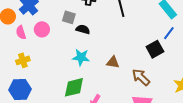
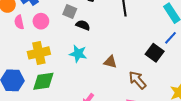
black square: (155, 49) -> (155, 53), turned -30
yellow cross: (23, 60) -> (39, 53), moved, size x1.5
green diamond: (74, 87) -> (43, 81), moved

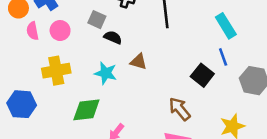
blue line: (171, 38) -> (223, 57), turned -64
brown triangle: (110, 62) -> (139, 62), moved
green diamond: (43, 81) -> (86, 110), moved

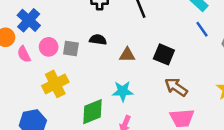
gray square: (97, 20) -> (71, 48), moved
cyan star: (106, 73) -> (123, 91), moved
black square: (202, 75) -> (164, 54), moved

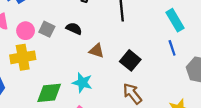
pink circle: (49, 47) -> (26, 31), moved

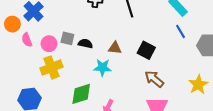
black semicircle: (74, 29) -> (85, 44), moved
cyan star: (82, 83) -> (103, 67), moved

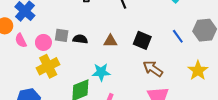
blue line: (180, 31) -> (178, 36), moved
cyan star: (103, 67) -> (101, 72), moved

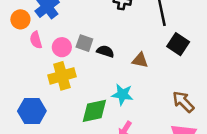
black square: (142, 40) -> (178, 44), moved

